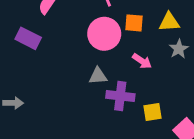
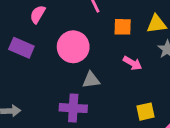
pink circle: (104, 34) -> (73, 47), moved
purple cross: (120, 96) -> (73, 108), moved

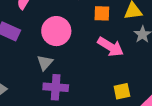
pink arrow: (132, 63) -> (110, 47), size x1.5
gray triangle: (91, 80) -> (45, 63), moved, turned -42

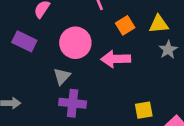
orange square: (102, 13) -> (125, 25), turned -35
pink arrow: (110, 47) -> (116, 59), moved, turned 145

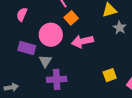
orange square: (125, 25) -> (71, 18), moved
purple rectangle: (24, 41) -> (27, 48), moved

